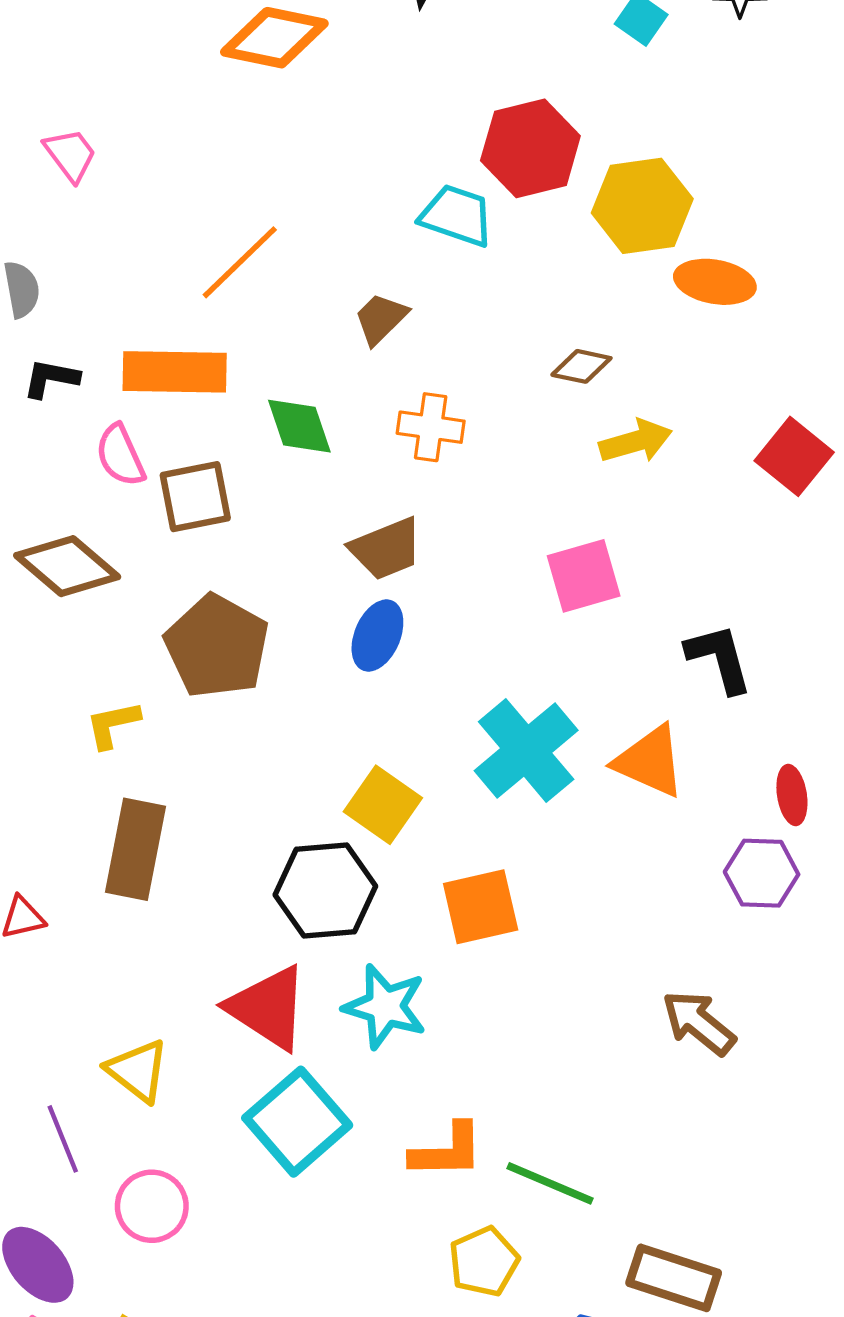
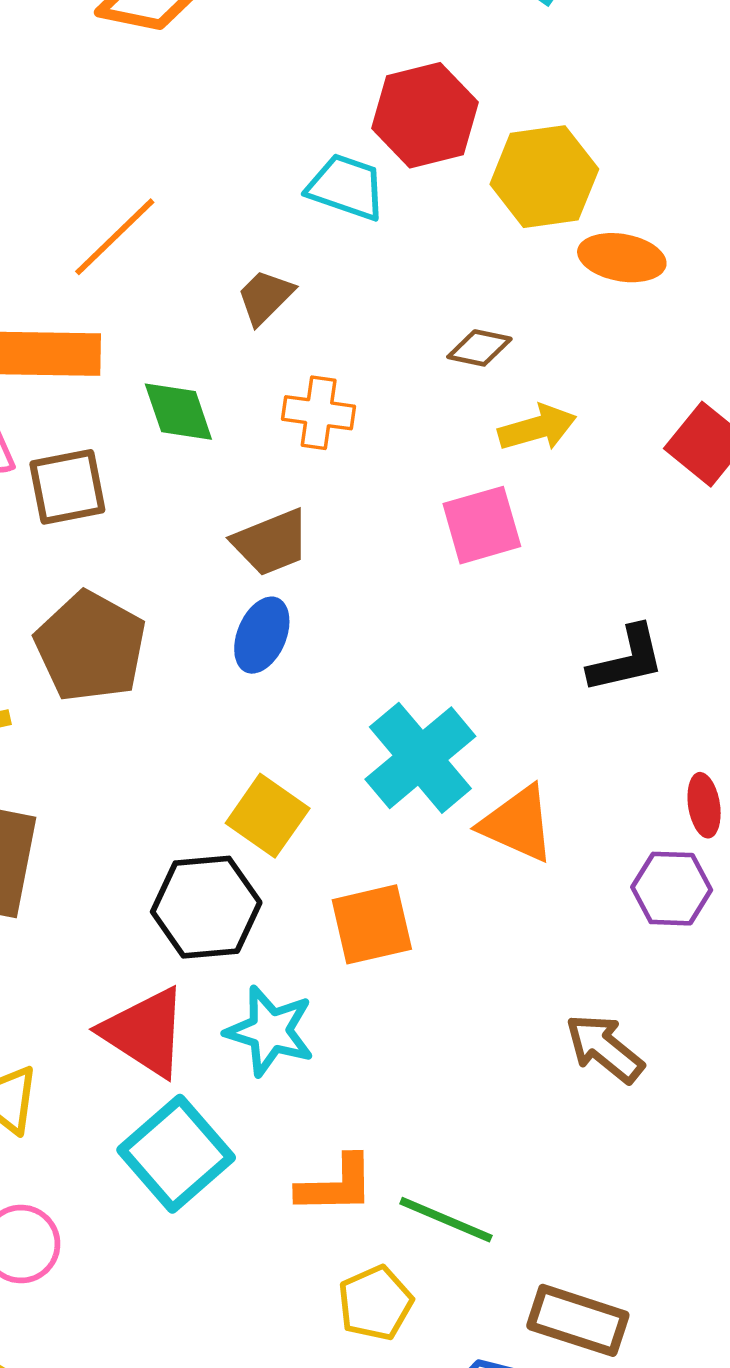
pink square: (584, 576) -> (482, 525), moved
black L-shape: (719, 658) -> (626, 659), turned 92
orange triangle: (650, 761) -> (518, 824), moved

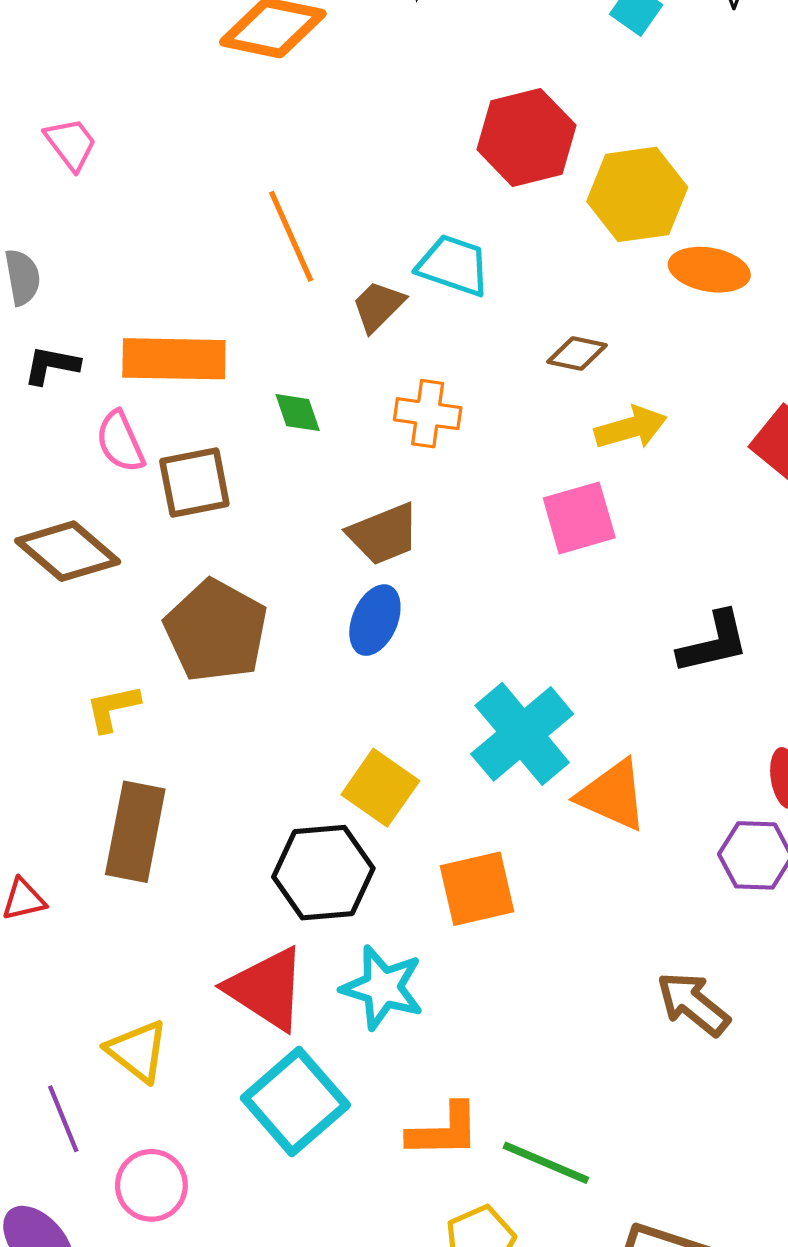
cyan trapezoid: (346, 187) -> (453, 265), moved
orange line: (115, 237) -> (291, 236), moved, turned -70
green diamond: (178, 412) -> (298, 413), size x0.7

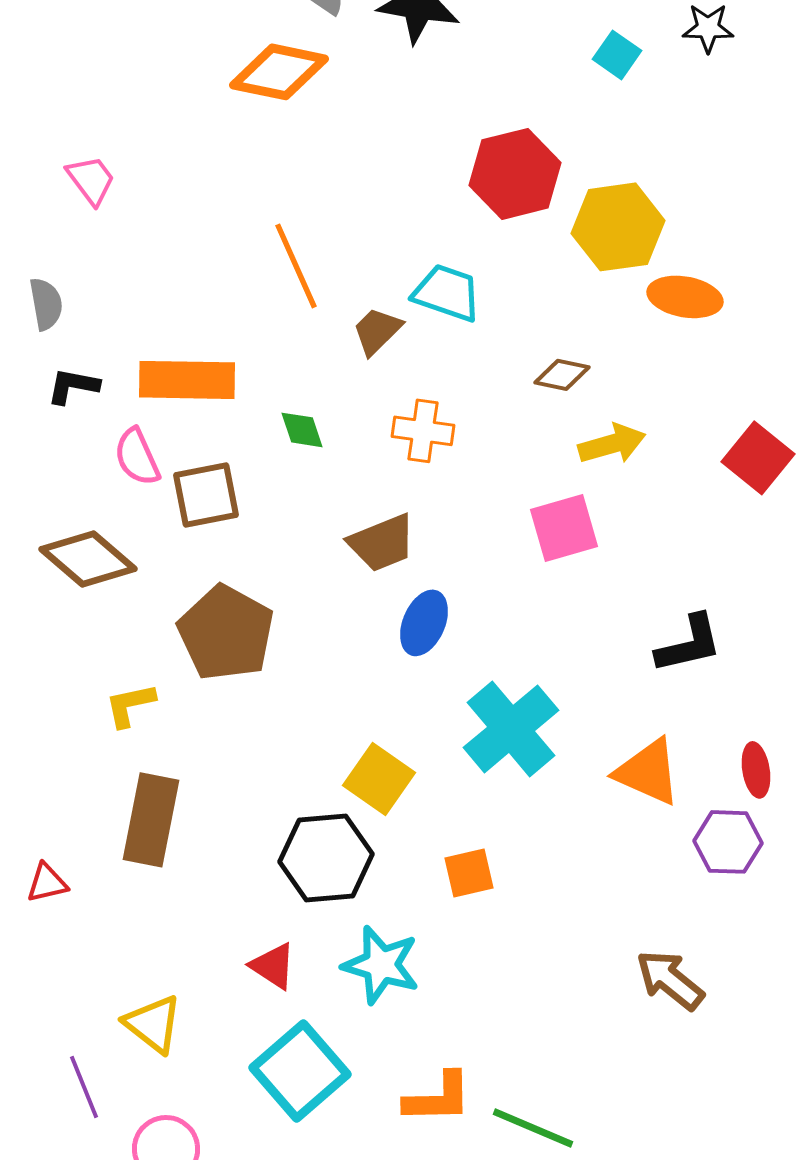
blue ellipse: (375, 620) -> (424, 623), moved
orange triangle: (612, 795) -> (648, 772), moved
orange square: (477, 889) -> (469, 873), size x0.7
red triangle: (266, 989) -> (273, 966), size x0.6

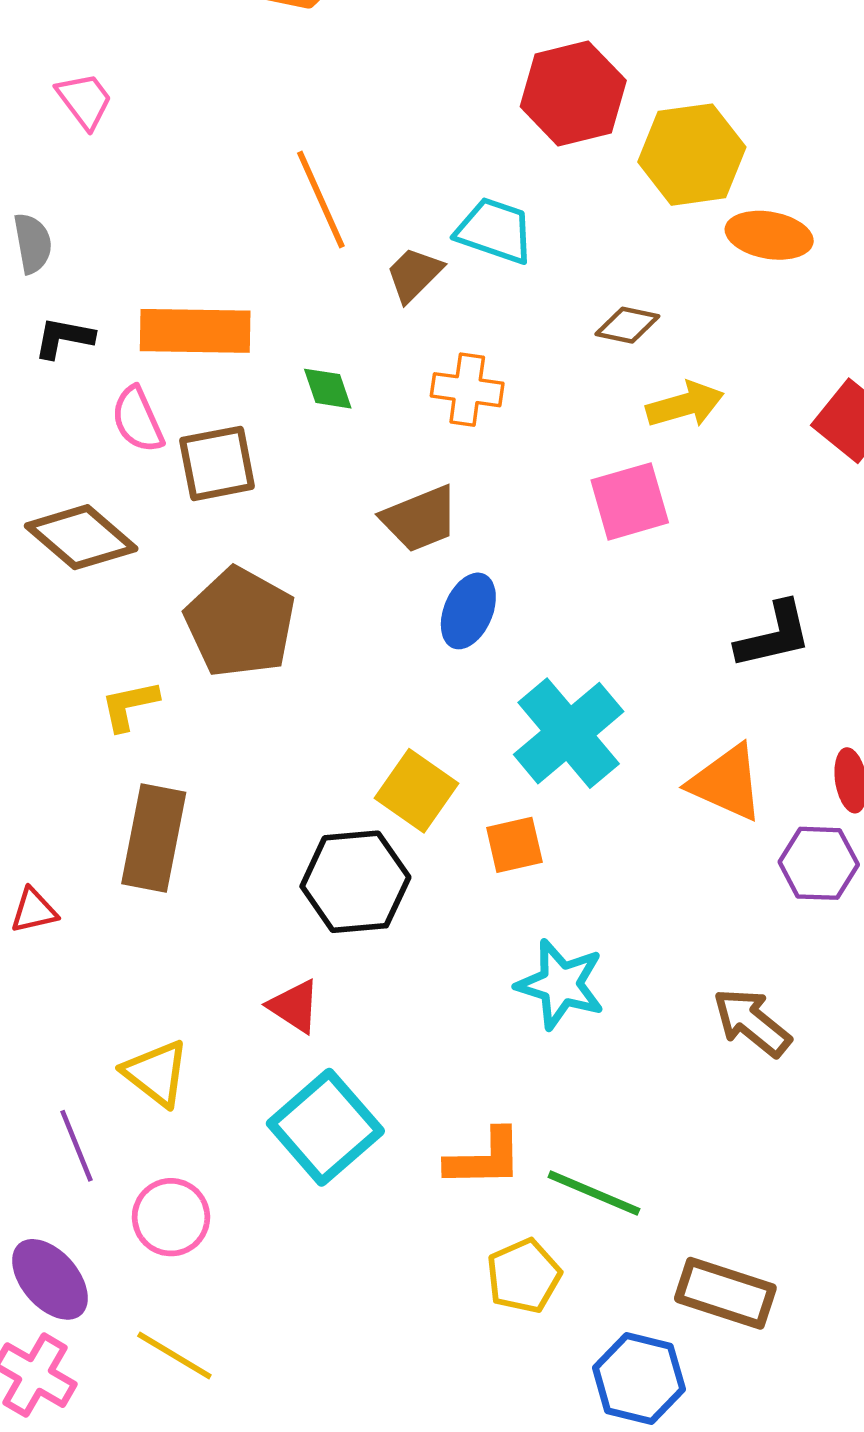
orange square: (469, 873) -> (514, 845), moved
cyan star: (381, 965) -> (561, 984), moved

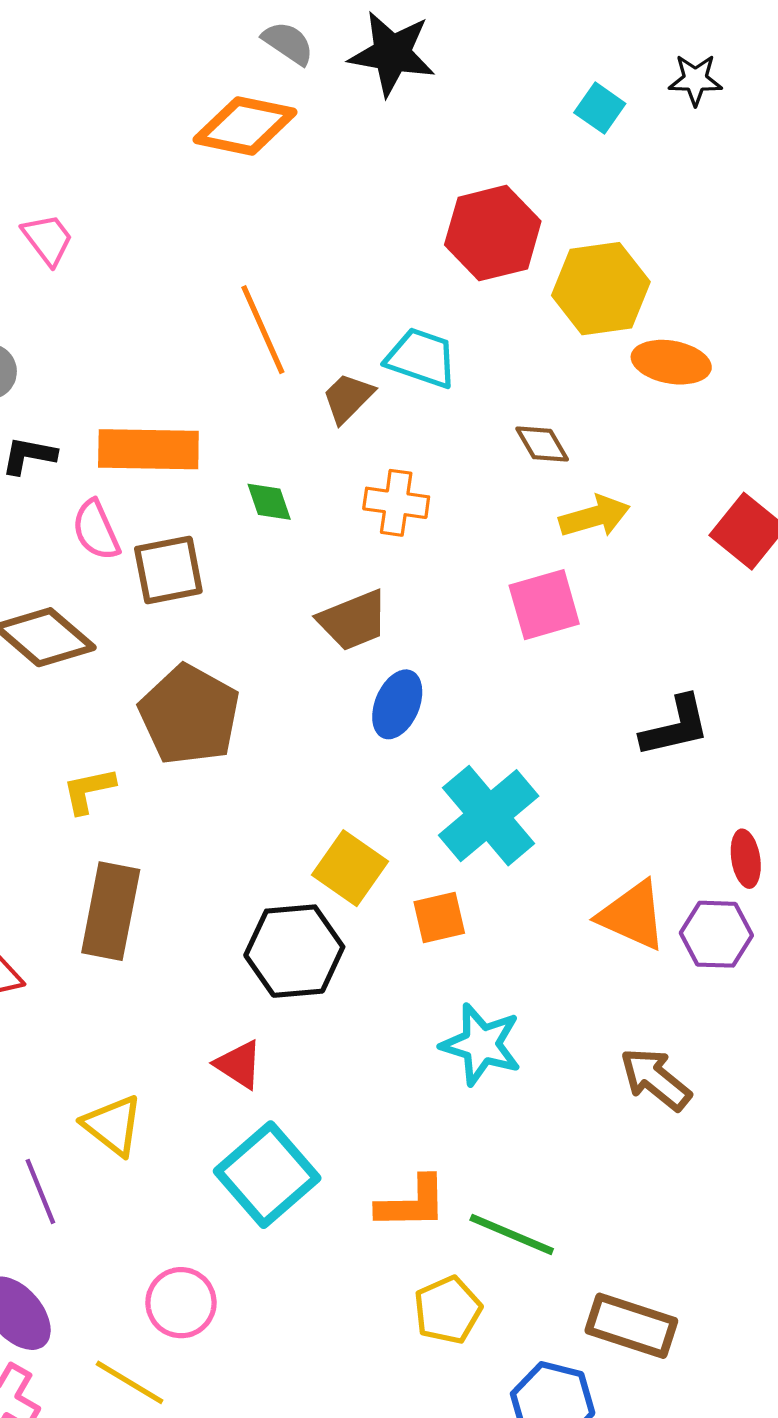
brown diamond: (627, 325) -> (542, 444), turned 48
orange triangle: (726, 783) -> (632, 915), moved
pink circle: (171, 1217) -> (181, 1303), moved

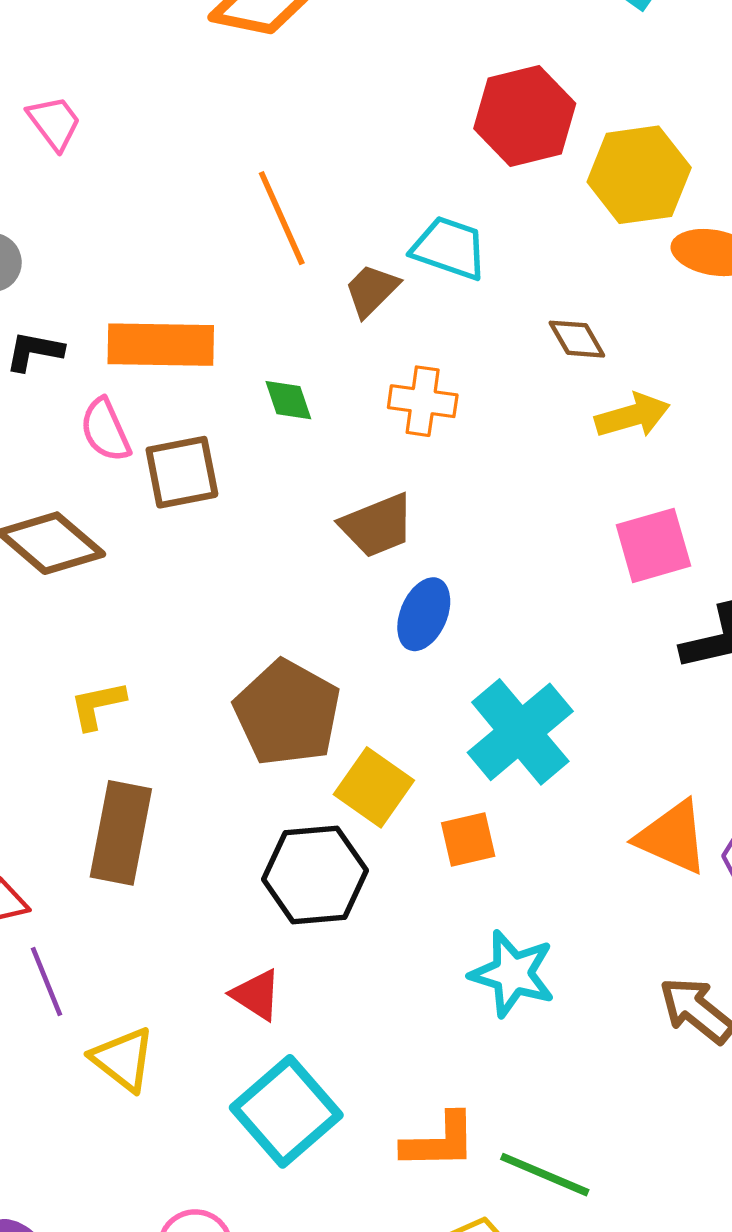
pink square: (544, 605) -> (653, 545), moved
brown pentagon: (189, 715) -> (287, 713), moved
purple line: (40, 1191) -> (47, 982), moved

